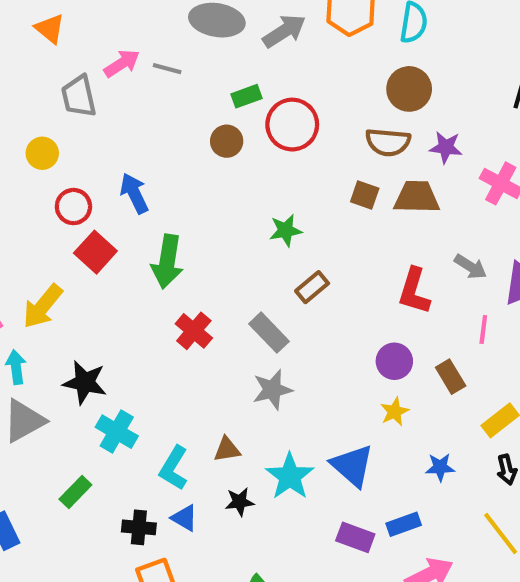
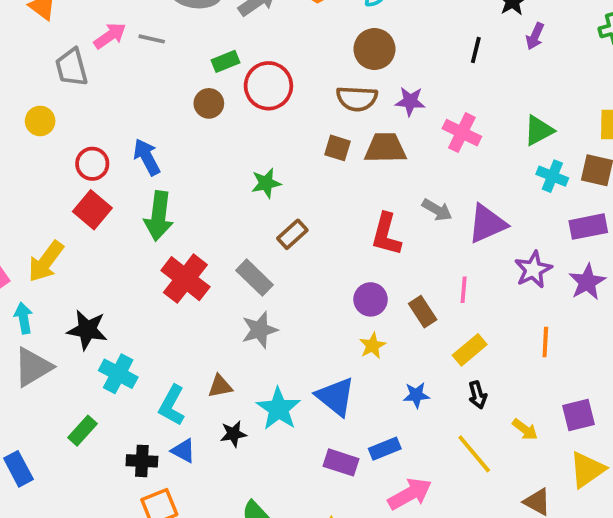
blue arrow: (134, 193) -> (147, 157), moved
red circle: (73, 207) -> (92, 164), moved
pink line: (483, 330) -> (464, 290), moved
red cross: (194, 331) -> (185, 279), size x1.4

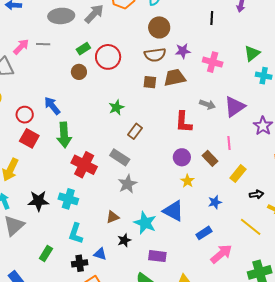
cyan cross: (118, 374) -> (68, 199), moved
black arrow: (478, 395) -> (256, 194), moved, turned -72
cyan L-shape: (172, 405) -> (76, 233), moved
purple rectangle: (341, 462) -> (157, 256), moved

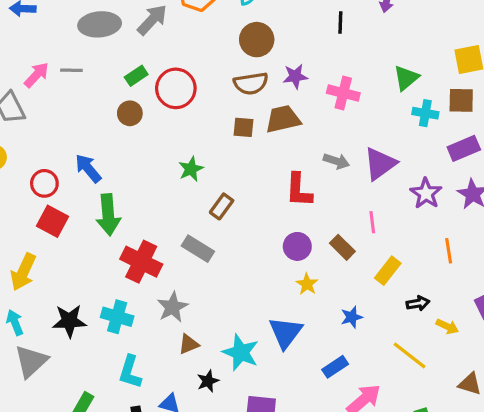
gray star: (127, 184) -> (173, 307), moved
blue triangle: (173, 211) -> (286, 333), turned 40

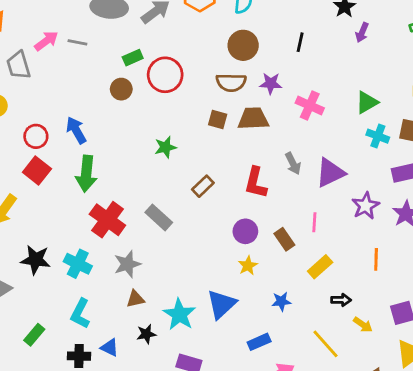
black line: (340, 23) -> (300, 42), moved
gray arrow: (336, 161) -> (293, 163), turned 35
brown rectangle: (222, 206) -> (203, 186), moved

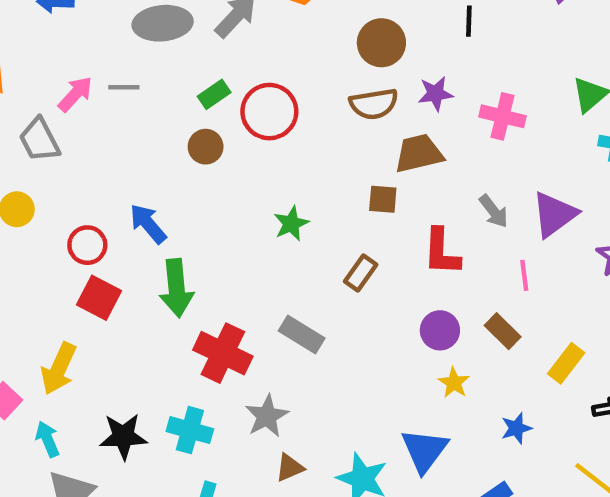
brown square: (218, 119) -> (383, 199), moved
pink line: (314, 222) -> (524, 275), moved

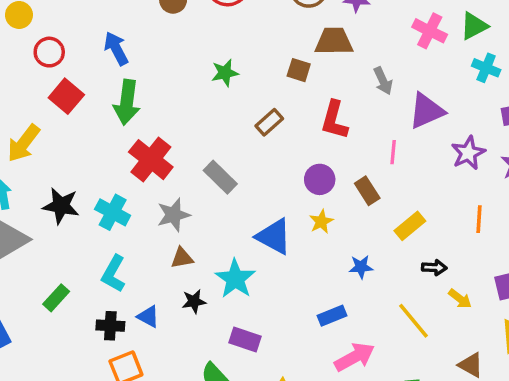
pink cross: (503, 116) -> (430, 31), moved
gray arrow: (494, 211) -> (383, 81), moved
red circle: (87, 245) -> (49, 52), moved
gray rectangle: (302, 334) -> (220, 177), moved
blue triangle: (424, 450) -> (274, 236), moved, turned -51

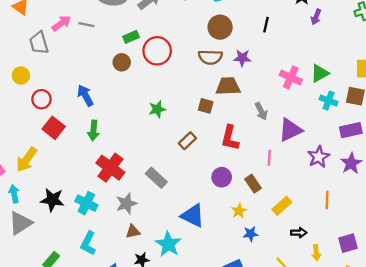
green arrow: (127, 102) -> (93, 131), size x0.7
yellow star: (321, 222) -> (239, 211), moved
yellow arrow: (460, 299) -> (316, 253), turned 49

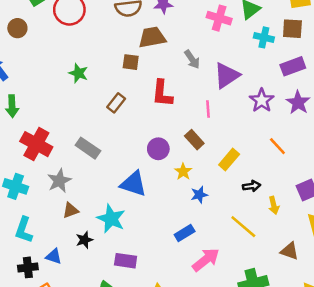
brown circle: (122, 62) -> (17, 28), moved
green star: (157, 109) -> (78, 73), turned -30
purple circle: (222, 177) -> (158, 149), moved
orange line: (327, 200) -> (277, 146), turned -36

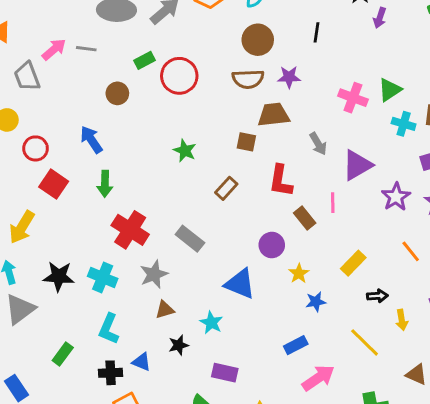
brown rectangle: (194, 140) -> (305, 218), moved
cyan star: (111, 219) -> (211, 323), size x0.7

